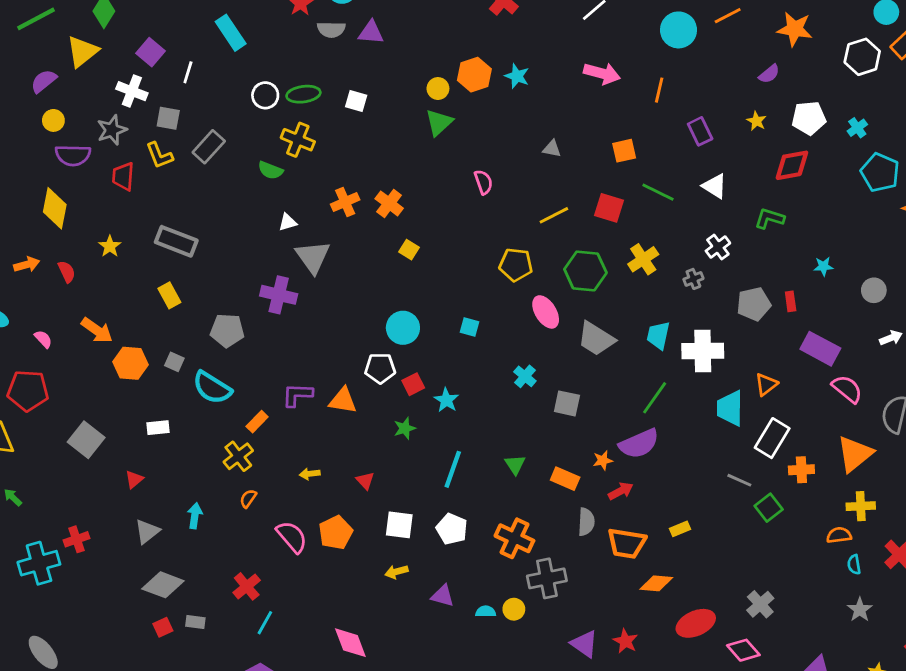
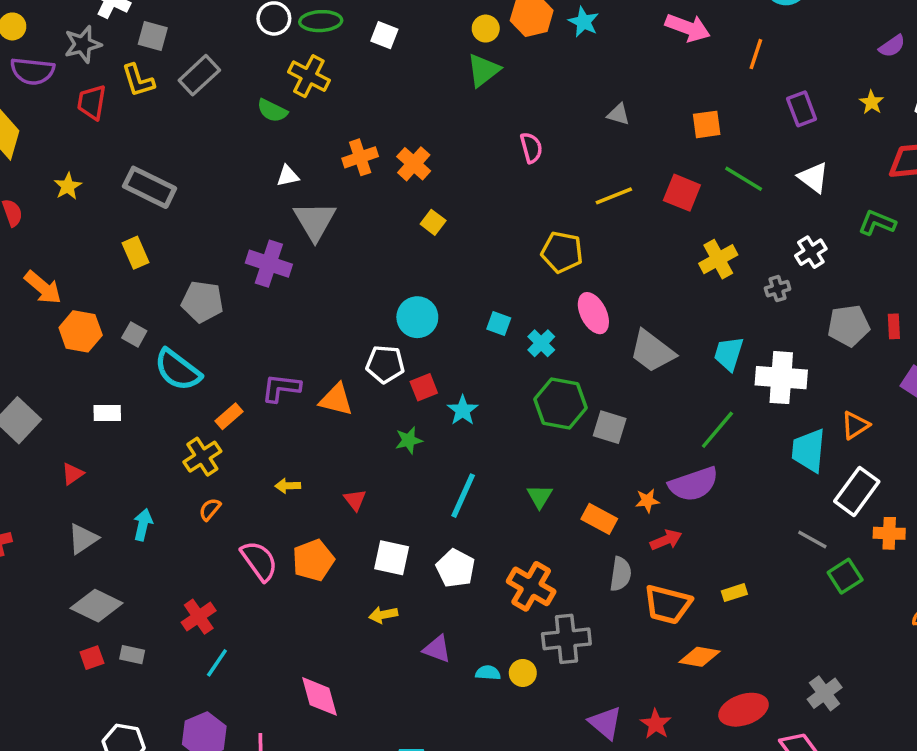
green hexagon: (585, 271) -> (560, 404), moved
cyan cross: (525, 376) -> (541, 343), moved

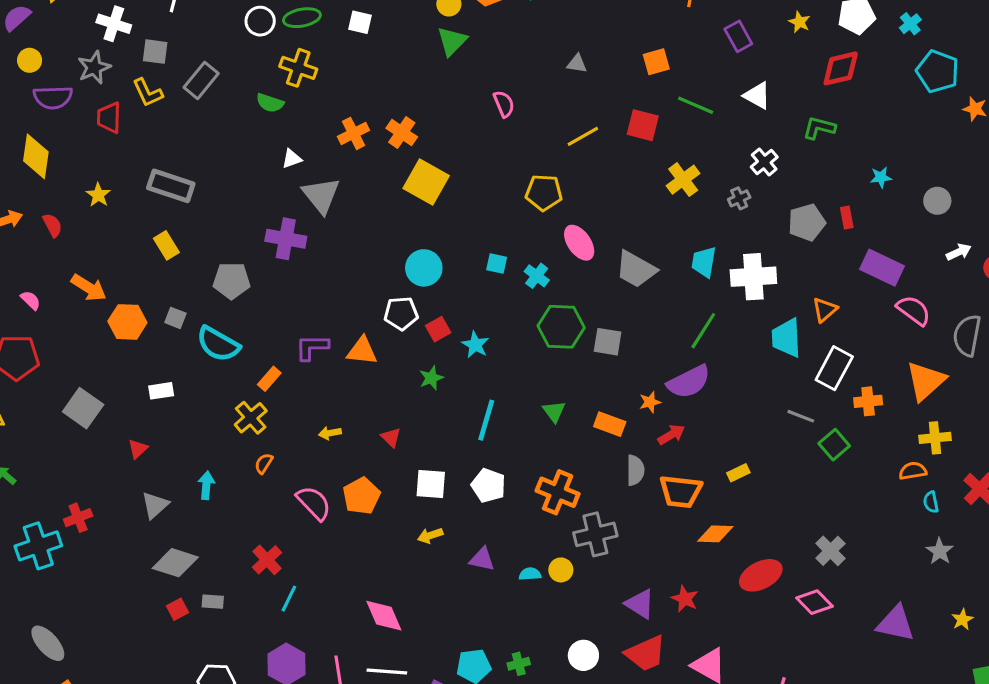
yellow square: (433, 222) -> (426, 182), size x2.0

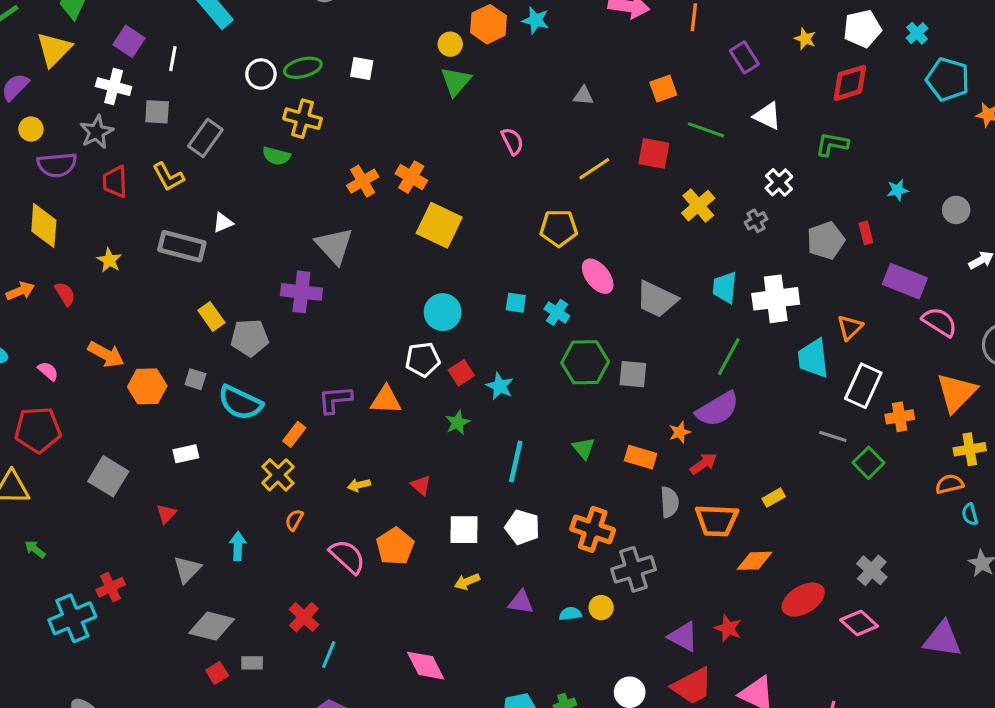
yellow L-shape: (148, 93) -> (168, 177), moved
white triangle: (292, 159) -> (223, 223), moved
yellow rectangle: (166, 245) -> (211, 316), moved

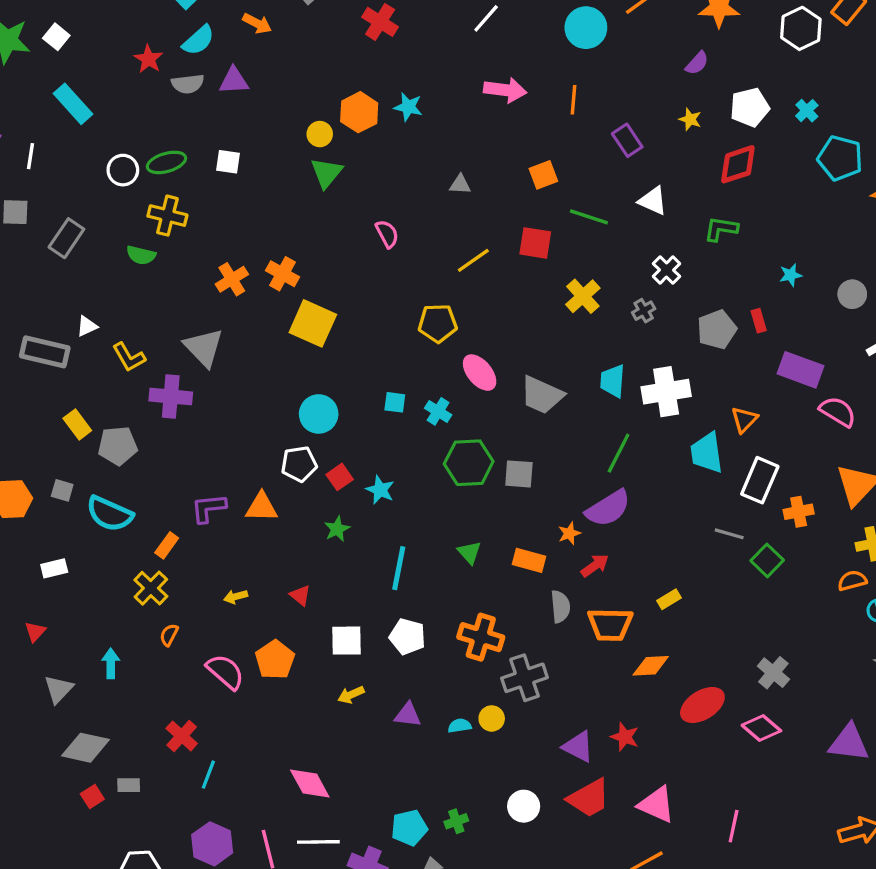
yellow L-shape: (168, 177) -> (129, 357), moved

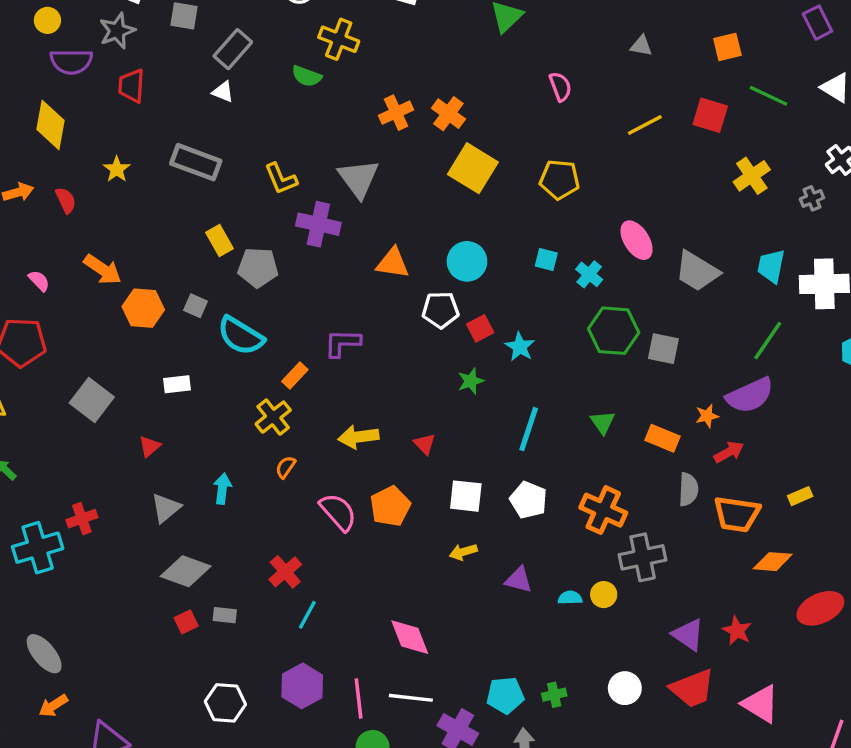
yellow pentagon: (438, 323) -> (560, 179), moved
white triangle: (87, 326) -> (223, 92), moved, turned 40
orange triangle: (262, 507) -> (393, 263), moved
yellow arrow: (236, 597) -> (358, 437), size x1.6

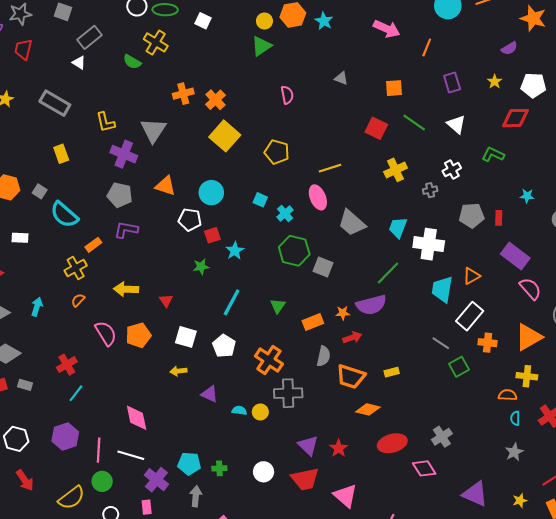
yellow line: (645, 125) -> (330, 168), moved
gray pentagon: (258, 267) -> (120, 195), moved
orange rectangle: (662, 438) -> (313, 322), turned -54

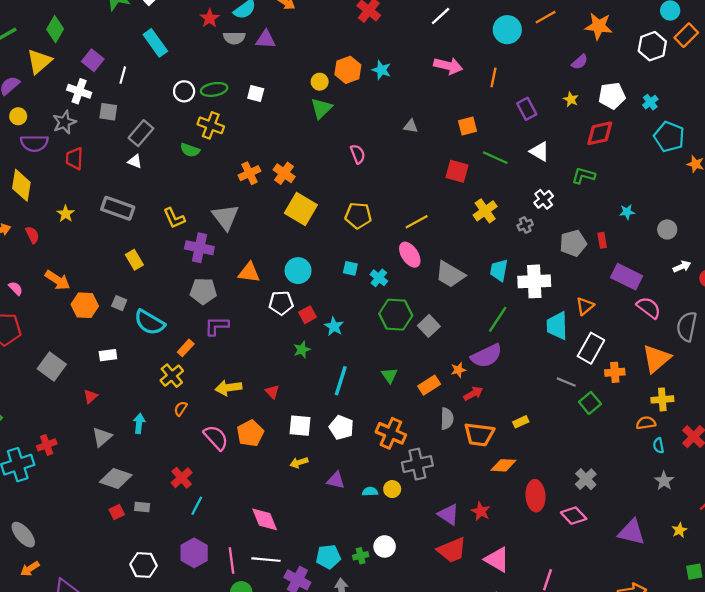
gray square: (323, 267) -> (429, 326), turned 36
red ellipse: (392, 443) -> (535, 496), turned -68
white circle: (264, 472) -> (385, 546), moved

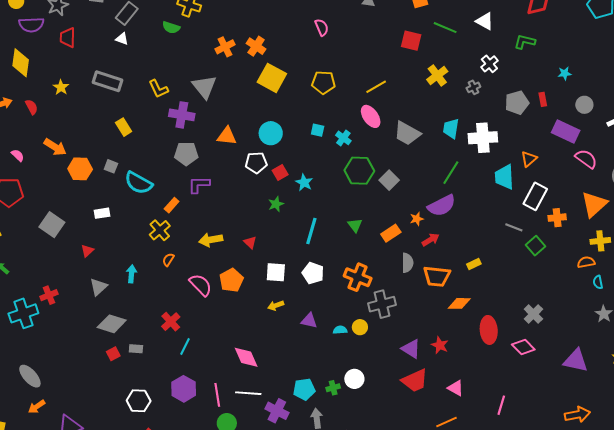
gray circle: (667, 229) -> (584, 105), moved
pink triangle: (497, 559) -> (456, 388), size x0.7

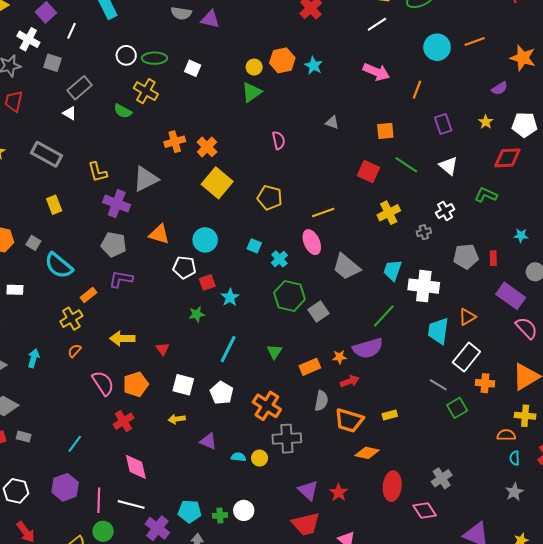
gray triangle: (204, 87) -> (146, 179), turned 32
red cross: (171, 322) -> (124, 421), moved

